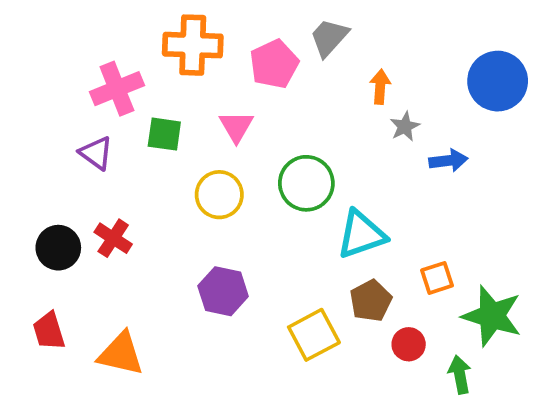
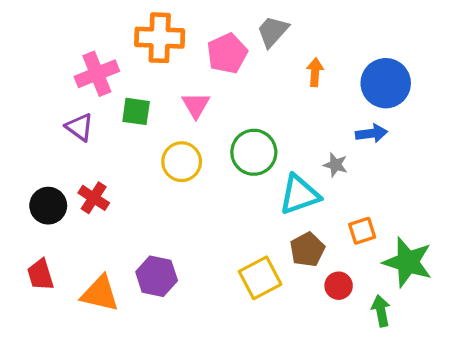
blue circle: (498, 81) -> (386, 83), moved
gray star: (405, 126) -> (335, 165), moved, turned -30
purple hexagon: (223, 291) -> (157, 276), moved

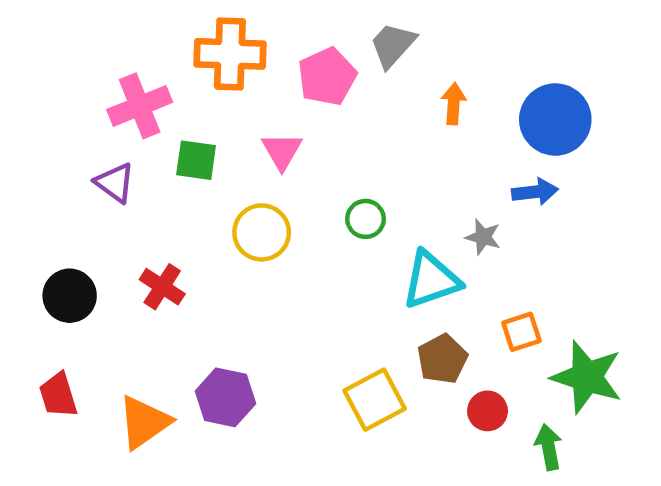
green circle: (254, 152) -> (366, 219), size x0.6
red cross: (94, 198) -> (162, 287), moved
orange triangle: (100, 294) -> (144, 422), turned -48

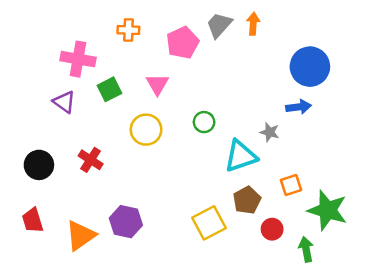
orange cross: (230, 54) -> (128, 30), size x0.6
orange arrow: (454, 104) -> (253, 24), moved
pink cross: (140, 106) -> (78, 59), turned 32
green square: (196, 160) -> (110, 89), turned -35

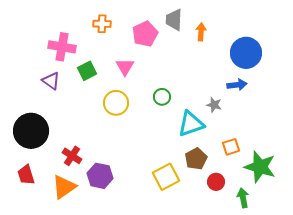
orange arrow: (253, 24) -> (201, 32), moved
gray trapezoid: (219, 25) -> (174, 20), turned -40
red cross: (91, 160) -> (72, 156), moved
black circle: (39, 165) -> (31, 131), size x1.5

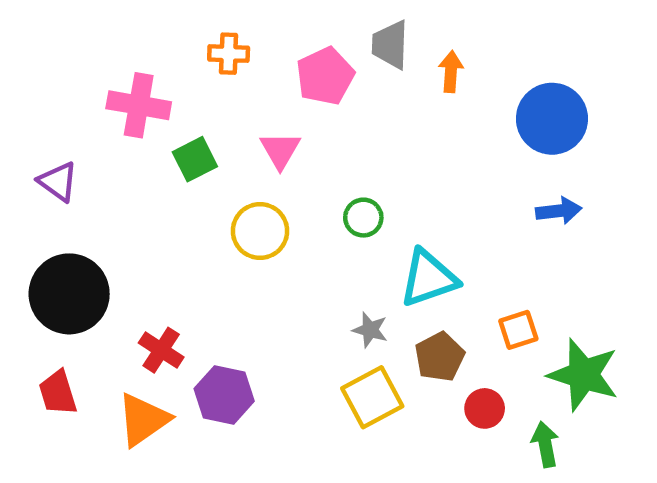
purple triangle: (51, 81) -> (58, 182), moved
blue arrow: (237, 85) -> (559, 211), moved
gray star: (214, 105) -> (370, 330), moved

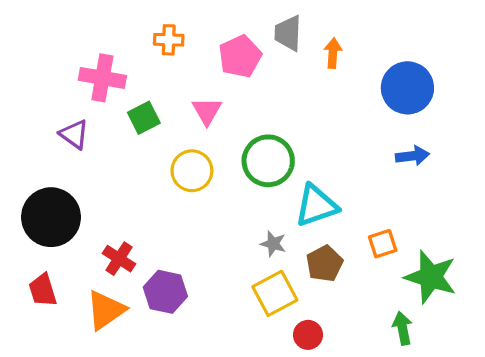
purple triangle: (58, 182) -> (74, 134), moved
green circle: (363, 218) -> (268, 161), size x1.8
red circle: (485, 408) -> (308, 335), moved

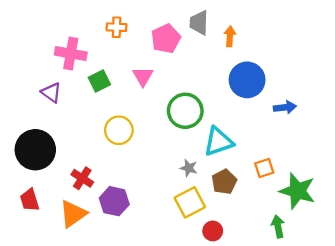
blue circle: (407, 88) -> (247, 80), moved
yellow circle: (192, 171) -> (119, 130), moved

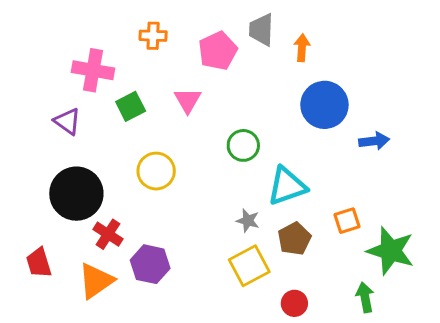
green circle: (185, 111) -> (243, 145), size x0.7
black circle: (35, 150) -> (76, 194), moved
red circle: (213, 231) -> (294, 303), moved

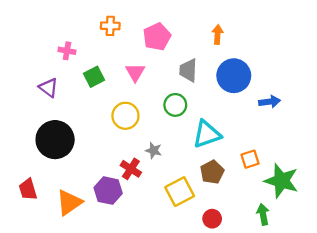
gray trapezoid: (261, 30) -> (188, 70), moved
pink cross: (93, 70) -> (67, 51), size x0.6
yellow circle: (156, 171) -> (125, 116), moved
gray star: (248, 221) -> (154, 150), moved
red cross: (108, 234) -> (131, 169), moved

